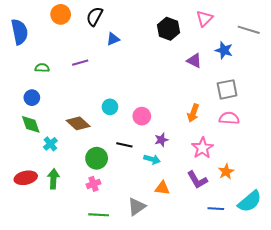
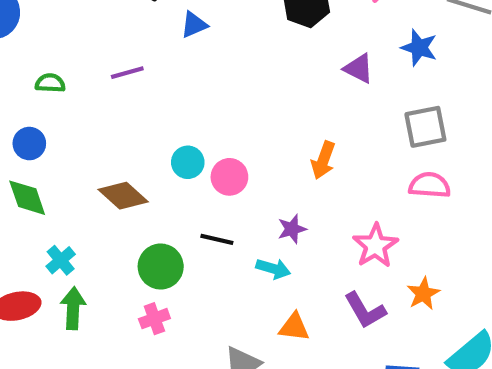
orange arrow: (193, 113) -> (323, 160), moved
pink circle: (142, 116) -> (229, 177), moved
cyan cross: (50, 144) -> (61, 260), moved

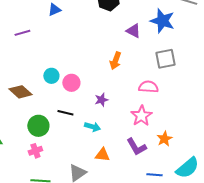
blue star: (419, 48) -> (162, 21), size x1.4
orange arrow: (323, 160) -> (115, 61), moved
pink semicircle: (430, 185) -> (148, 87), moved
purple star: (292, 229) -> (101, 100), moved

